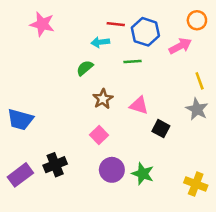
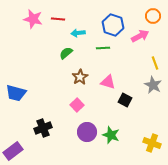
red line: (116, 24) -> (58, 19), moved
purple rectangle: (20, 175) -> (13, 151), moved

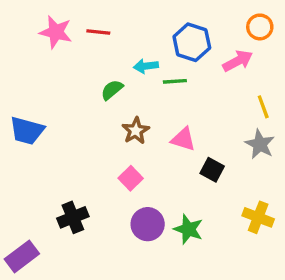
cyan arrow: (78, 33) -> (146, 66), moved
blue trapezoid: (16, 93) -> (27, 131), moved
yellow cross: (152, 143) -> (258, 217), moved

